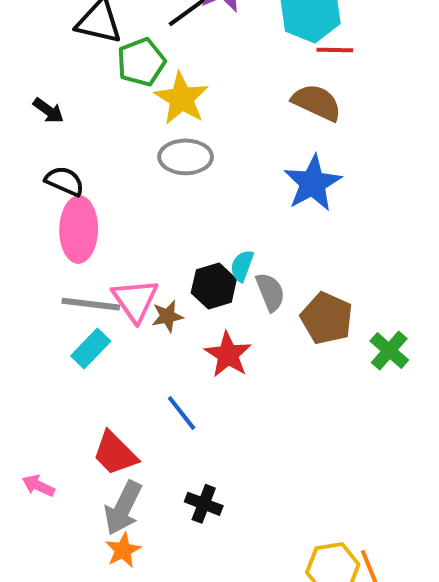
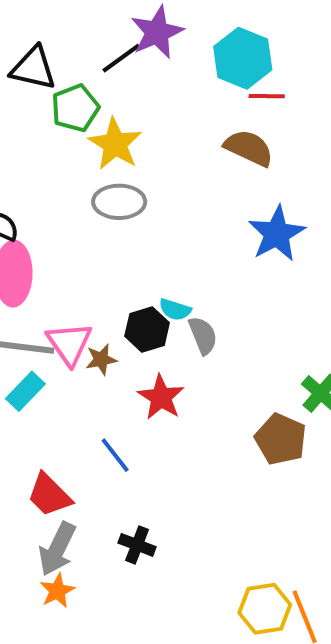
blue star: (313, 183) -> (277, 234), moved
cyan semicircle: (242, 266) -> (175, 310), turned -92
brown pentagon: (327, 318) -> (281, 439), moved

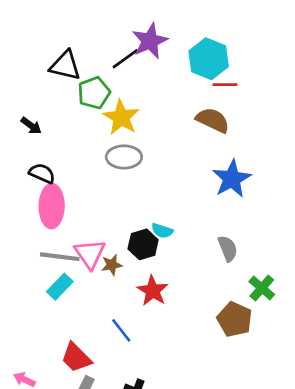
gray semicircle: (203, 335) -> (228, 248), moved

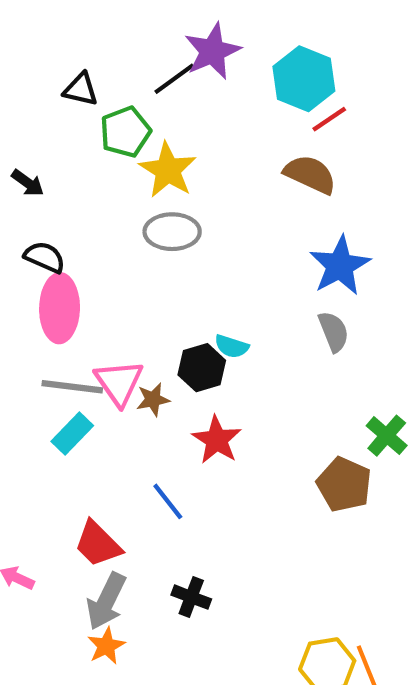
black triangle: (65, 66) -> (81, 89), size x0.7
red line: (225, 85) -> (329, 119), turned -35
gray semicircle: (228, 248) -> (334, 332), moved

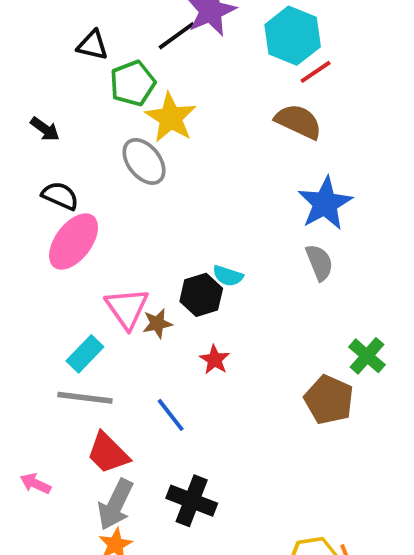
gray ellipse: (172, 232) -> (144, 161), moved, turned 51
pink ellipse: (60, 308) -> (74, 241), turned 36
gray line: (72, 387) -> (85, 398), moved
red star: (217, 440) -> (215, 360), size x0.7
black cross: (191, 597) -> (192, 501), size x1.4

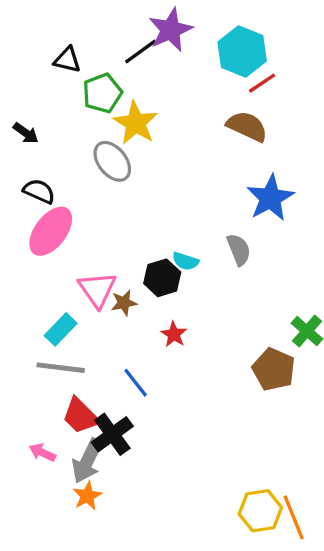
gray semicircle: (319, 262) -> (239, 250), moved
pink arrow: (35, 484) -> (42, 453), moved
black cross: (192, 501) -> (112, 434), moved, turned 33

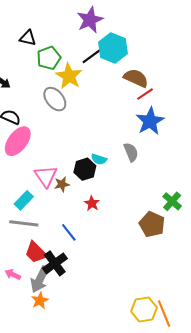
black line: (141, 52) -> (92, 56), moved
cyan hexagon: (242, 52) -> (113, 48), moved
red line: (262, 83) -> (145, 94), moved

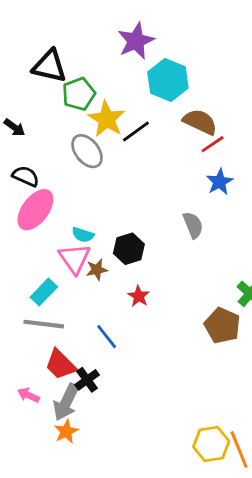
black triangle: (28, 38) -> (49, 66), size x1.5
black line: (92, 56) -> (136, 132), moved
blue star: (150, 121) -> (220, 182), size x0.7
cyan semicircle: (99, 159) -> (83, 235), moved
black cross: (55, 263) -> (87, 380), size x0.7

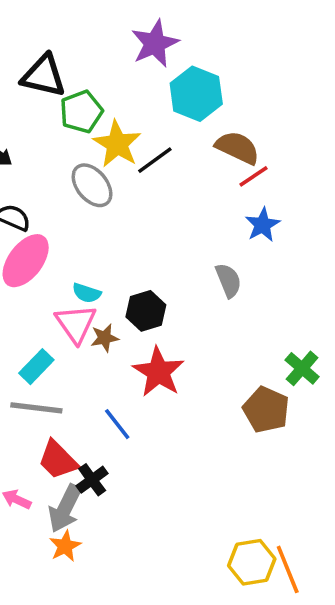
red star: (139, 296) -> (158, 372), size x1.8

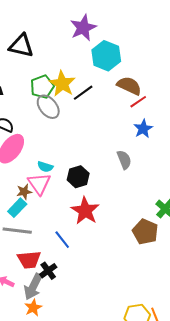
green pentagon: (81, 112) -> (42, 87), moved
brown star: (105, 338) -> (24, 192), moved
red trapezoid: (58, 460) -> (29, 260), turned -50

